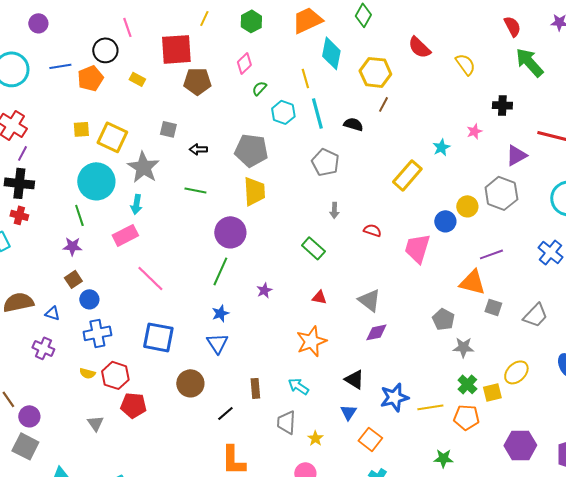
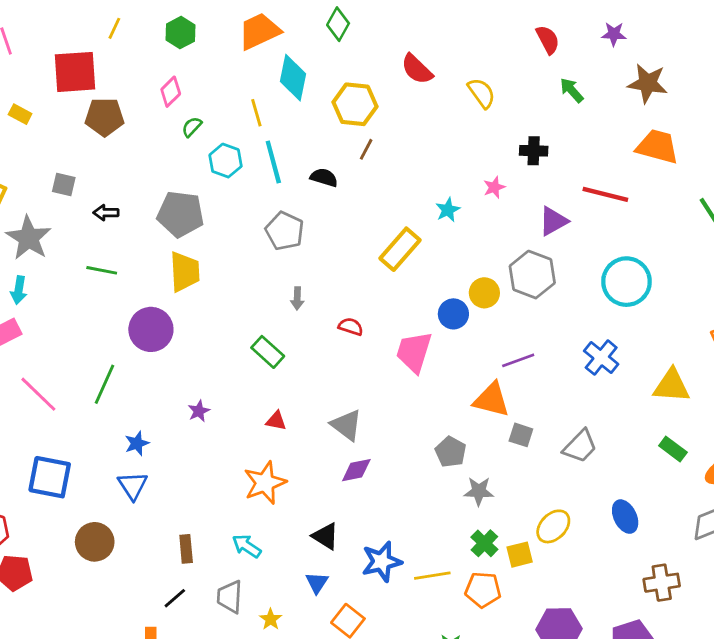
green arrow: (529, 62) -> (572, 90), size x0.6
green line: (220, 271) -> (105, 384), moved
black line: (225, 413) -> (175, 598), moved

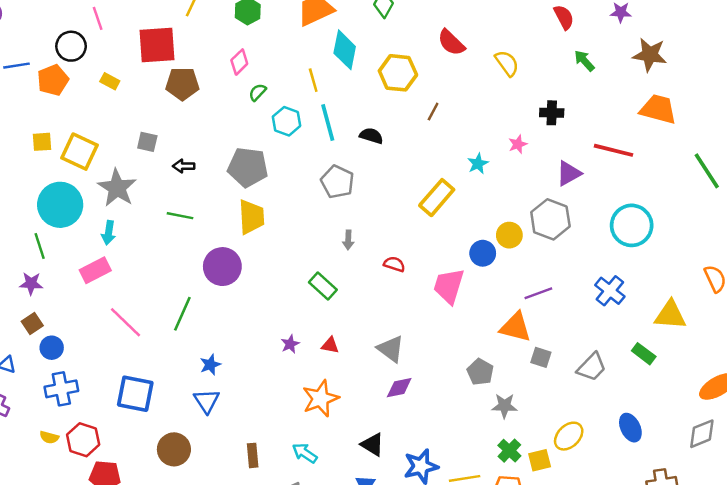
brown line: (366, 149) -> (433, 112), moved
purple star: (199, 411) -> (290, 344), moved
green rectangle: (673, 449) -> (644, 354), moved

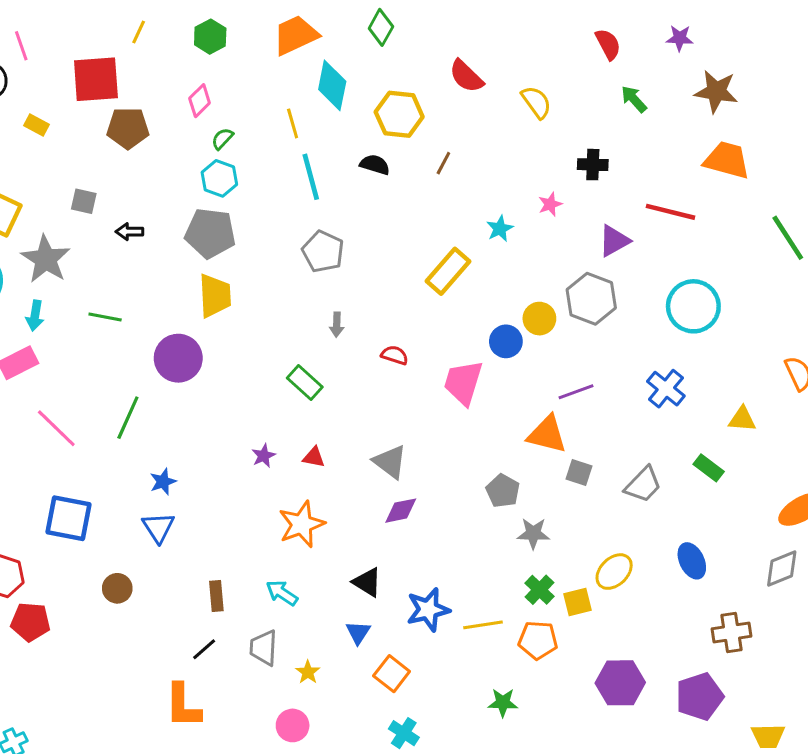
cyan hexagon: (287, 121) -> (219, 178), moved
black semicircle: (371, 136) -> (375, 165), moved
green line: (180, 216) -> (105, 317), moved
yellow triangle: (670, 315) -> (742, 419), size x0.7
brown circle: (174, 449) -> (117, 588), size x0.7

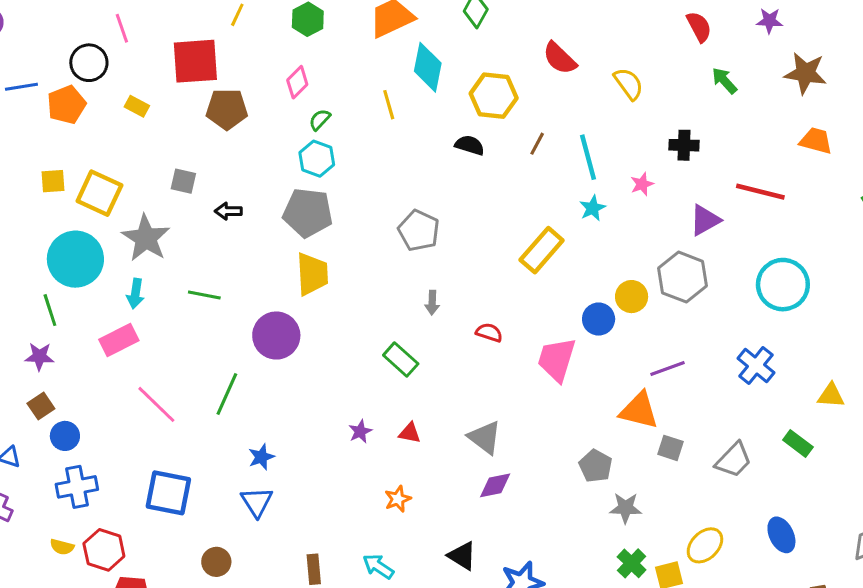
orange trapezoid: (727, 160) -> (816, 141), size x0.7
cyan line: (311, 177) -> (588, 157), moved
orange star: (302, 524) -> (398, 499), size x0.6

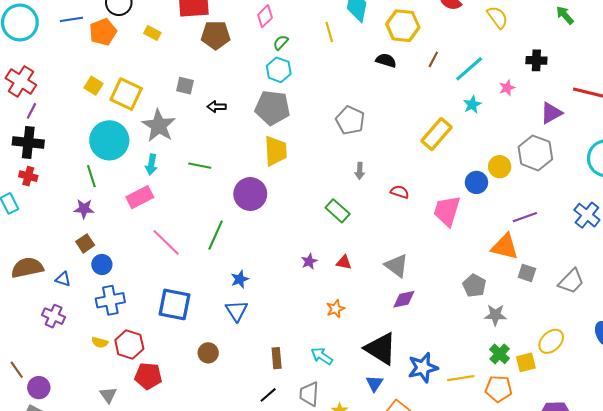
cyan line: (588, 157) -> (469, 69), turned 64
yellow square: (53, 181) -> (93, 86), turned 36
black triangle: (462, 556) -> (381, 349), size x1.6

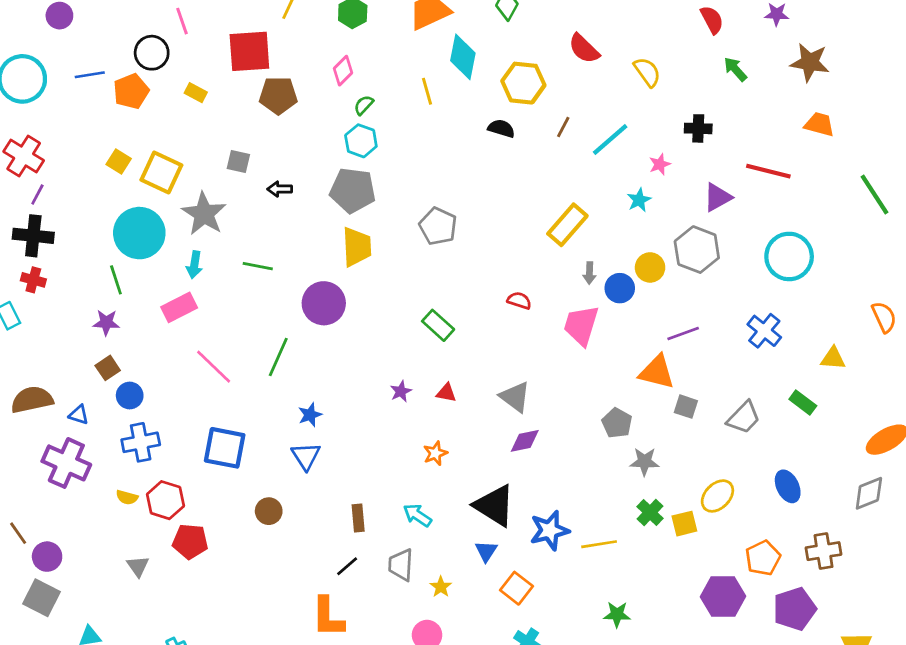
cyan star: (472, 105) -> (639, 200), moved
gray pentagon: (350, 120) -> (438, 226), moved
gray arrow: (360, 171) -> (589, 273), moved
purple cross: (54, 316) -> (66, 463), size x1.6
orange pentagon: (499, 389) -> (763, 558), moved, turned -30

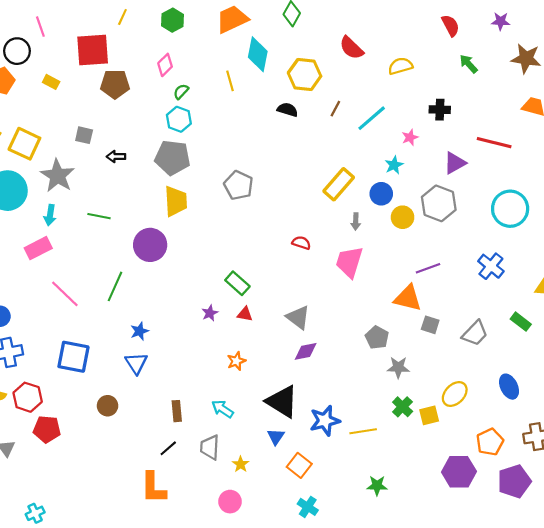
yellow semicircle: (647, 72) -> (400, 66), turned -70
blue circle: (620, 288) -> (381, 194), moved
green rectangle: (438, 325) -> (237, 283), moved

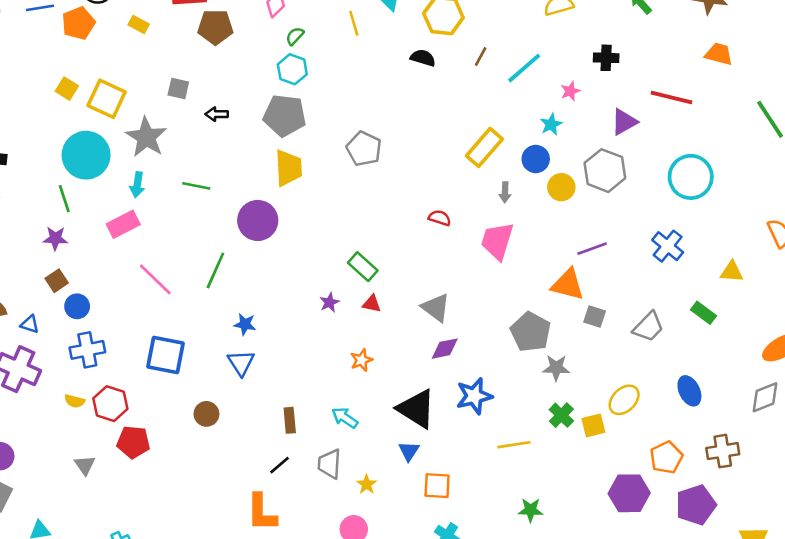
blue star: (139, 331) -> (245, 324), turned 30
gray pentagon: (377, 338) -> (531, 332), size x1.4
blue star: (325, 421) -> (474, 396), moved
orange square: (299, 465) -> (437, 486), turned -35

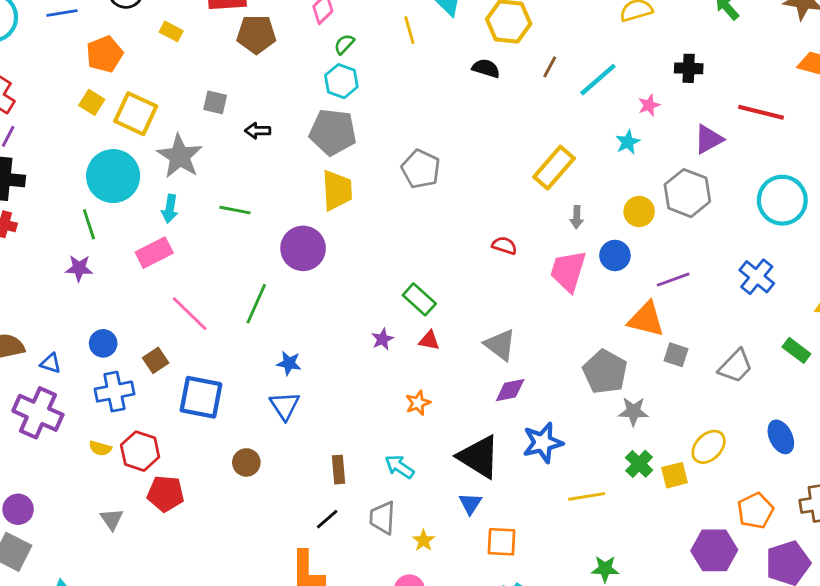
orange pentagon: (78, 23) -> (105, 54), moved
blue circle: (536, 159) -> (615, 255), moved
brown square: (57, 281) -> (156, 360), moved

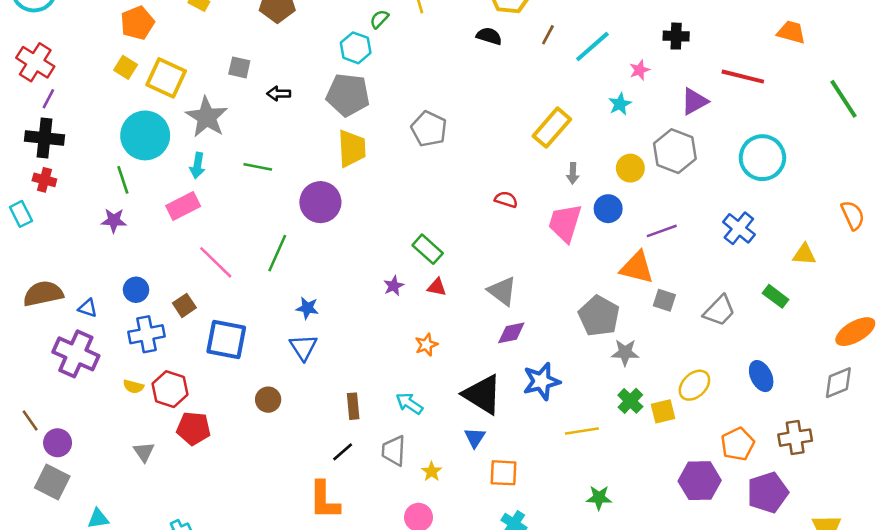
green semicircle: (344, 44) -> (379, 19), moved

